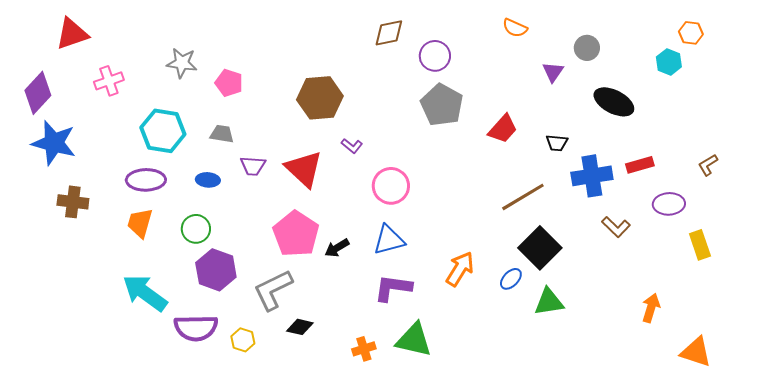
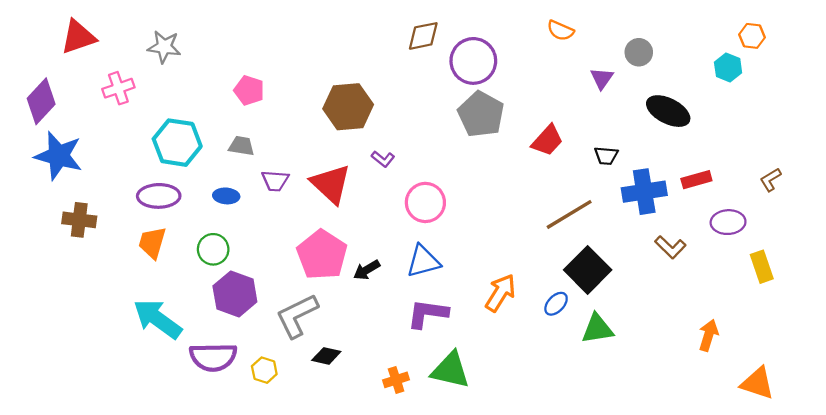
purple circle: (435, 56) -> (473, 61), size x1.4
gray star: (182, 63) -> (164, 47), moved

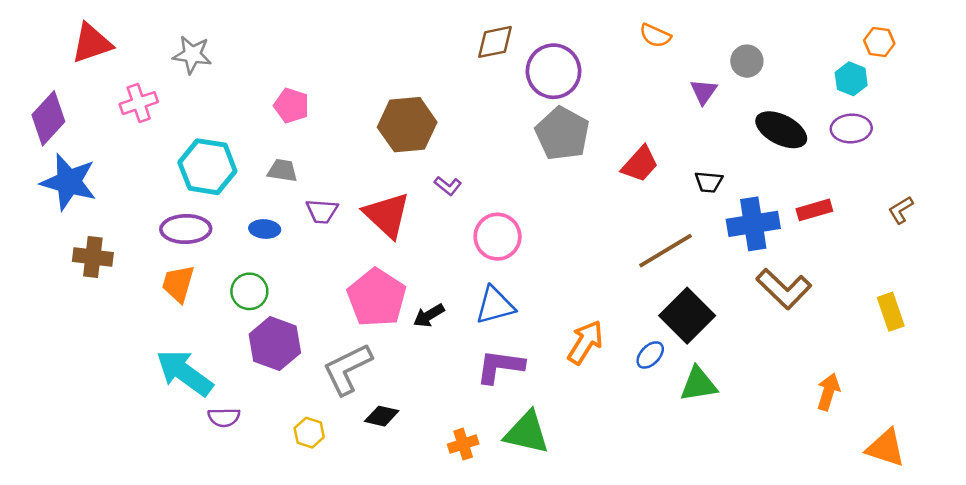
purple ellipse: (728, 222) -> (851, 128), moved
brown L-shape: (670, 247) -> (784, 289), size x1.5
purple semicircle: (213, 357) -> (224, 417), moved, size x0.6

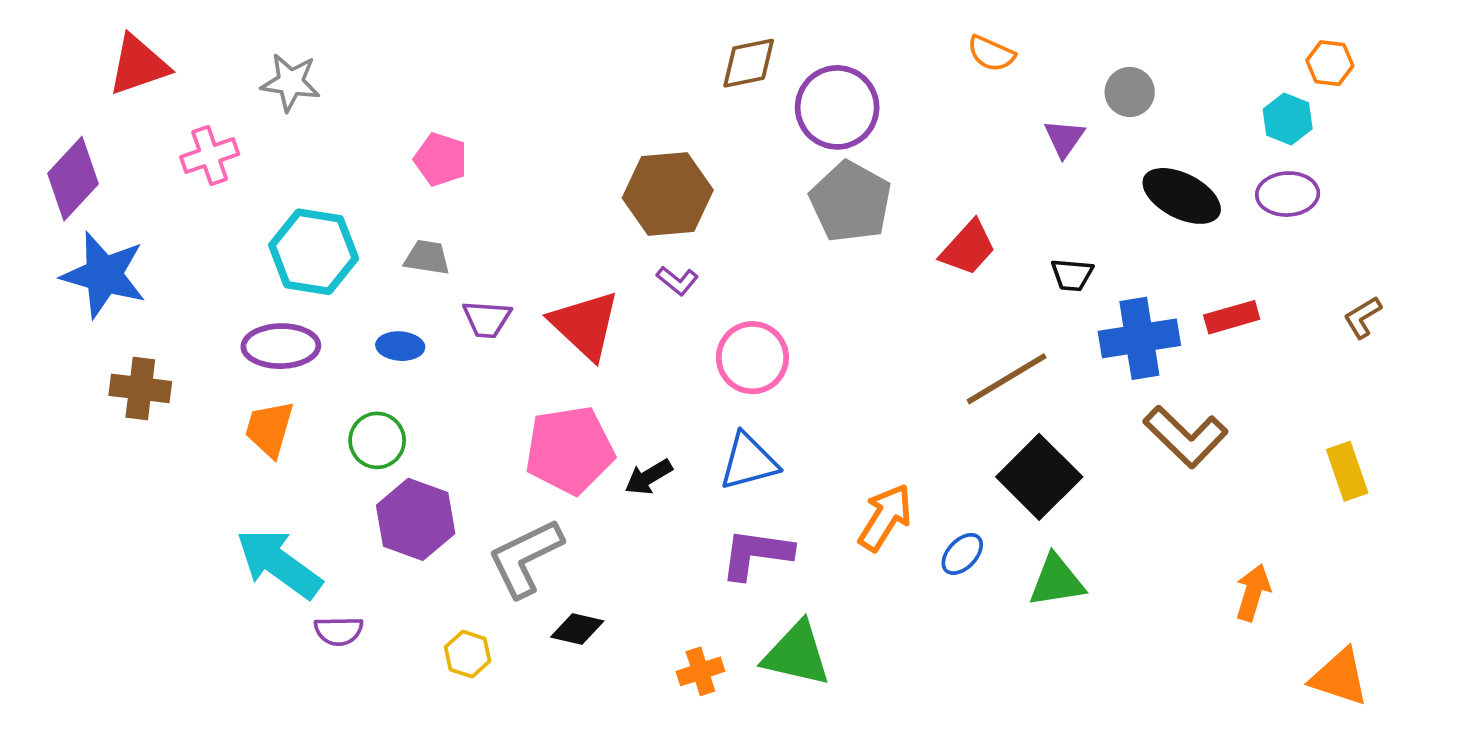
brown hexagon: (407, 125) -> (668, 194), moved
pink pentagon: (377, 298) -> (570, 450), turned 30
blue ellipse: (650, 355) -> (962, 554), moved

